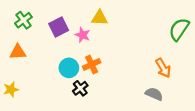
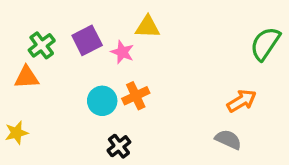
green cross: (23, 20) -> (42, 45), moved
orange arrow: (163, 68) -> (242, 101), turned -90
black cross: (80, 88) -> (119, 146), moved

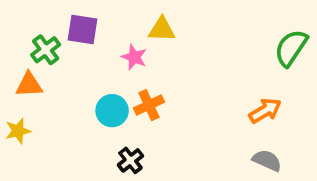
purple square: (87, 40) -> (83, 29), moved, turned 36
yellow star: (16, 133) -> (18, 131), moved
gray semicircle: (228, 139) -> (267, 160), moved

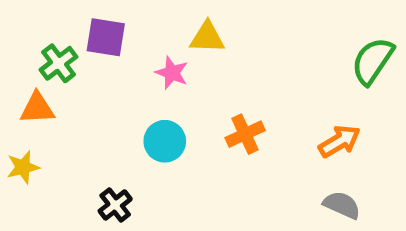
orange cross: (149, 105) -> (245, 134), moved
cyan circle: (112, 111) -> (165, 141), moved
black cross: (130, 160) -> (115, 205), moved

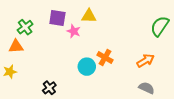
purple square: (106, 37) -> (57, 18), moved
orange cross: (245, 134) -> (105, 57), turned -35
cyan circle: (165, 141) -> (87, 67), moved

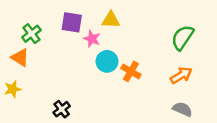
green semicircle: (160, 26) -> (183, 37), moved
orange triangle: (16, 46) -> (20, 58), turned 35
cyan circle: (87, 67) -> (107, 61), moved

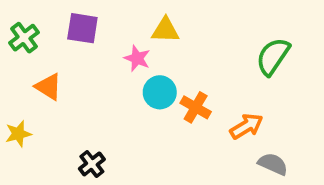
purple square: (72, 22) -> (82, 28), moved
green cross: (31, 34) -> (24, 38), moved
orange triangle: (20, 58) -> (48, 87), moved
orange arrow: (181, 75) -> (246, 126), moved

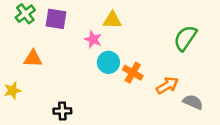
green cross: (24, 38) -> (25, 14), moved
orange triangle: (48, 87) -> (33, 59), turned -30
black cross: (92, 164) -> (62, 111), turned 36
gray semicircle: (273, 164) -> (193, 102), moved

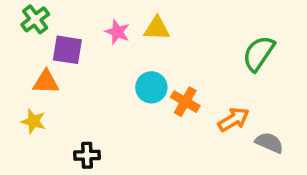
purple square: (56, 19) -> (67, 50), moved
pink star: (93, 39) -> (117, 32), moved
yellow star: (12, 91) -> (33, 121), moved, turned 30

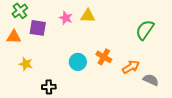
orange triangle: (46, 82) -> (14, 37), moved
cyan circle: (151, 87) -> (78, 62), moved
yellow star: (33, 121) -> (26, 64), moved

